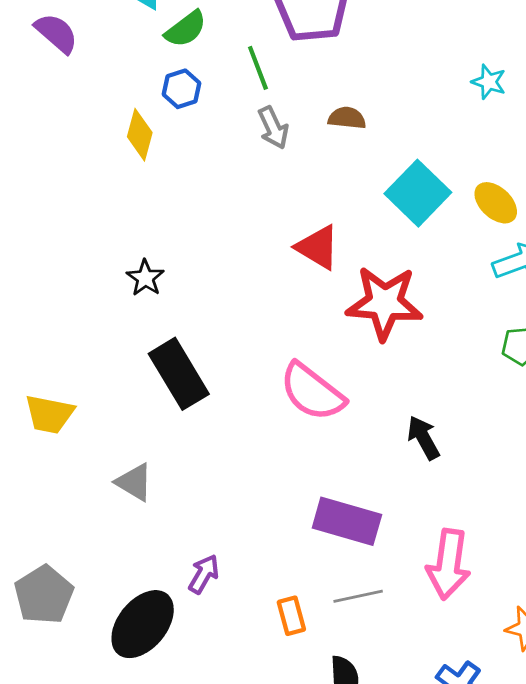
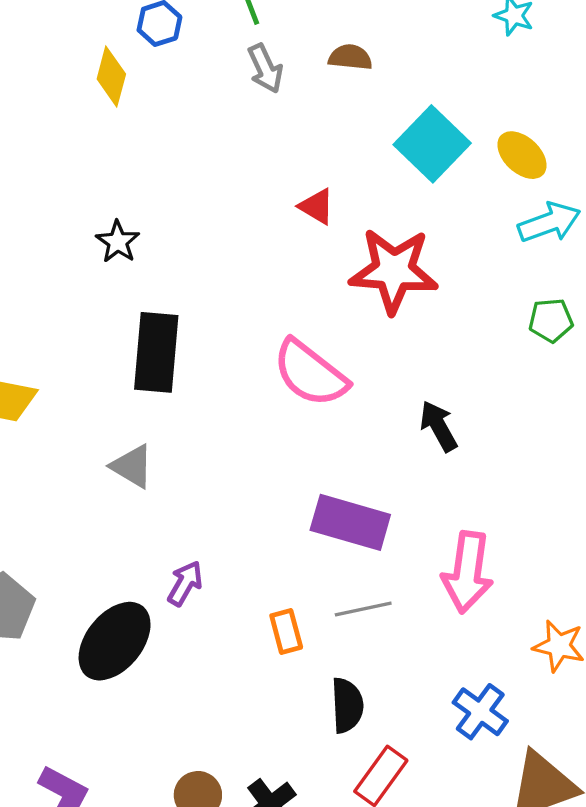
red triangle: (318, 247) -> (317, 206), size x0.7
black rectangle: (179, 374) -> (156, 352), turned 36
gray triangle: (134, 482) -> (132, 466), moved

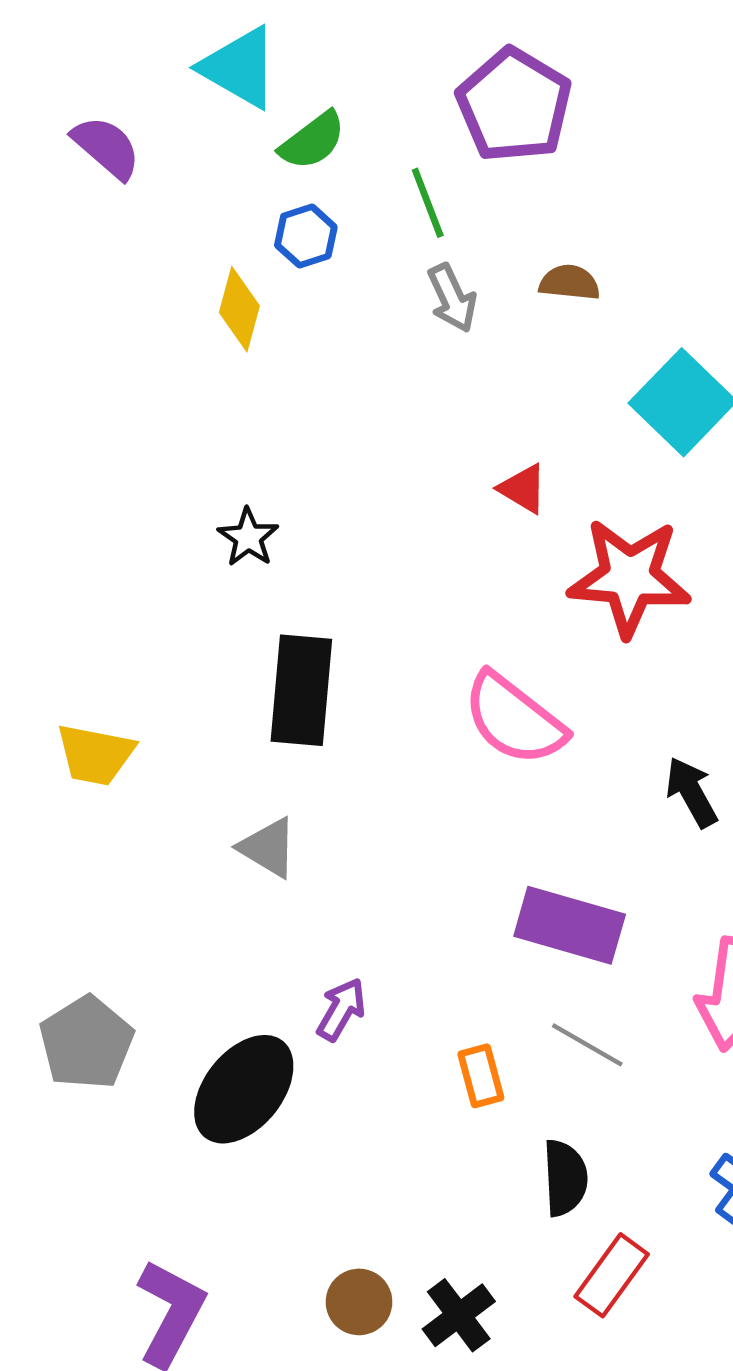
gray line: (363, 609) -> (587, 1045), turned 42

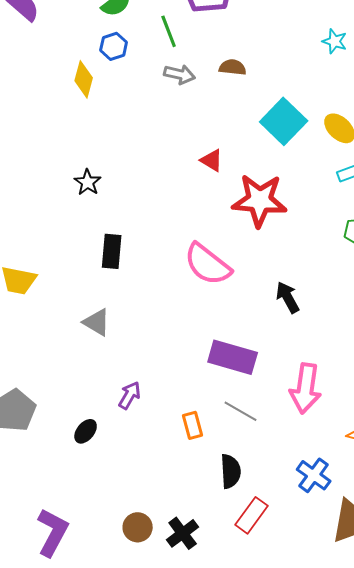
gray arrow: (452, 298) -> (180, 74), turned -52
black rectangle: (301, 690) -> (112, 251), size x0.7
black ellipse: (244, 1089) -> (86, 431), size x0.5

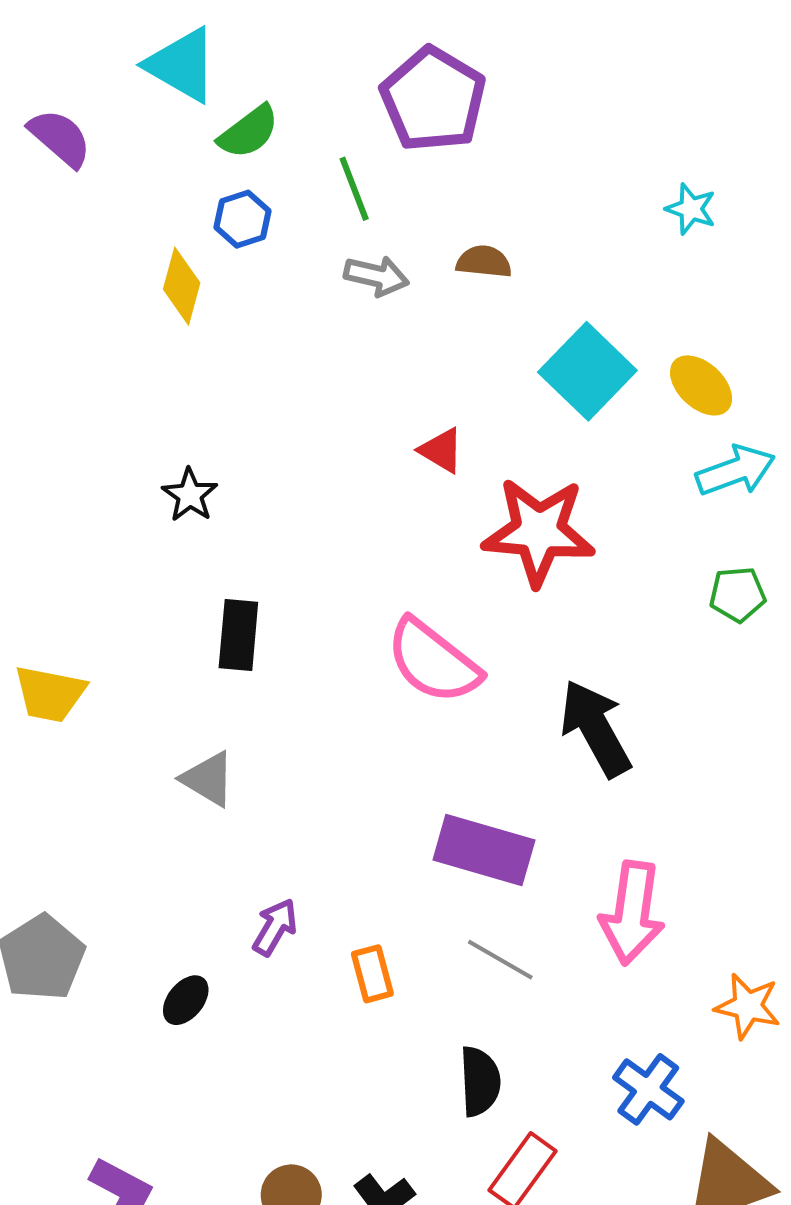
black arrow: (288, 297) -> (596, 728), size x1.5
orange rectangle: (193, 425) -> (372, 974), moved

